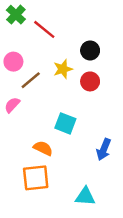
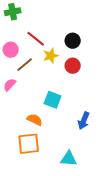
green cross: (16, 15) -> (13, 12), turned 35
red line: (44, 29) -> (36, 39), moved

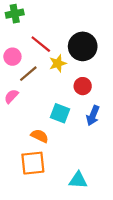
black circle: (73, 41) -> (83, 46), size x1.6
red circle: (73, 66) -> (83, 86), moved
blue arrow: (84, 121) -> (93, 116), moved

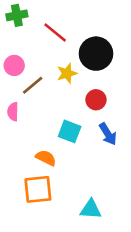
red line: (41, 44) -> (55, 33), moved
pink semicircle: (11, 96) -> (13, 112), turned -42
blue arrow: (93, 116) -> (108, 134), turned -54

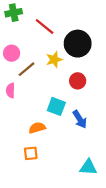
blue arrow: (108, 134) -> (80, 119), moved
orange semicircle: (46, 158) -> (37, 128), turned -42
orange square: (38, 189) -> (31, 153), size x0.6
cyan triangle: (91, 209) -> (88, 167), moved

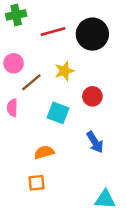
red line: (45, 27) -> (53, 32), turned -54
black circle: (78, 44) -> (92, 34), moved
cyan square: (56, 106) -> (58, 113), moved

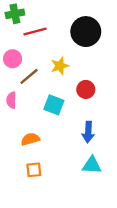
red line: (53, 32) -> (35, 32), moved
blue arrow: (95, 142) -> (88, 132), turned 36
orange semicircle: (44, 152) -> (30, 139), moved
cyan triangle: (105, 199) -> (92, 165), moved

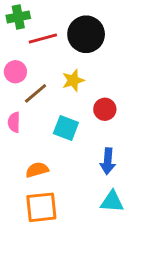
black circle: (86, 32) -> (86, 34), moved
orange square: (34, 170) -> (41, 207), size x1.6

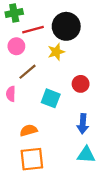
pink circle: (15, 72) -> (16, 46), moved
yellow star: (73, 80) -> (56, 52), moved

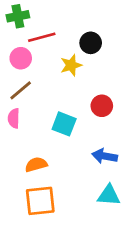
black circle: (66, 26) -> (91, 43), moved, size x0.6
brown line: (27, 72) -> (21, 90), moved
blue arrow: (83, 124) -> (105, 156), turned 96

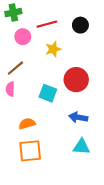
red line: (42, 37) -> (47, 24), moved
black circle: (91, 43) -> (80, 25), moved
pink circle: (21, 58) -> (23, 37), moved
red circle: (102, 106) -> (76, 80), size x1.5

